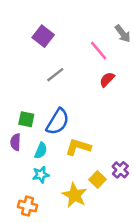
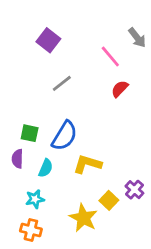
cyan star: (41, 175) -> (35, 199), moved

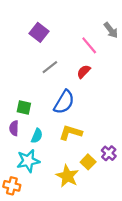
red semicircle: (120, 89) -> (84, 72), moved
blue semicircle: (65, 136) -> (64, 102), moved
cyan star: (35, 199) -> (28, 161), size x1.5
orange cross: (31, 230) -> (12, 186), moved

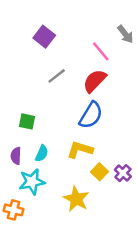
red semicircle: (84, 72) -> (95, 81), size x1.5
blue semicircle: (64, 102) -> (91, 115), moved
purple semicircle: (14, 128) -> (16, 156), moved
yellow square: (88, 162) -> (100, 172), moved

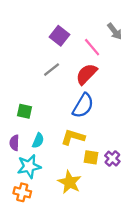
purple square: (44, 37) -> (59, 36), moved
yellow square: (100, 172) -> (91, 157), turned -35
orange cross: (13, 210) -> (22, 192), moved

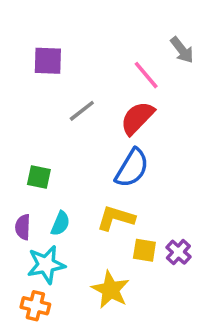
purple square: (59, 36) -> (48, 61), moved, turned -36

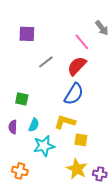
purple cross: (178, 252) -> (100, 174), moved, turned -32
cyan star: (46, 265) -> (44, 146), moved
yellow star: (110, 290) -> (77, 169), moved

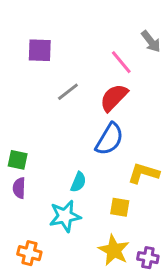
green square: (22, 99) -> (18, 160), moved
yellow L-shape: (65, 122) -> (143, 173), moved
cyan semicircle: (34, 125) -> (78, 182), moved

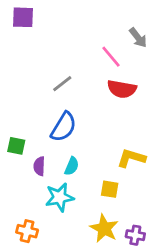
purple square: (40, 50) -> (23, 17), moved
red semicircle: (114, 98) -> (122, 89), moved, turned -124
blue semicircle: (109, 139) -> (64, 127), moved
purple semicircle: (19, 188) -> (39, 166), moved

